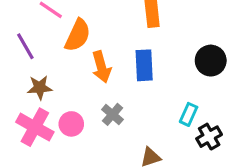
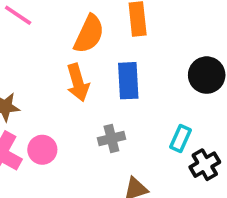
orange semicircle: (78, 35) -> (89, 34), moved
gray cross: (112, 114) -> (111, 139), moved, turned 35

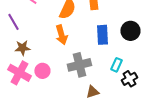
blue rectangle: (128, 81) -> (102, 35), moved
gray cross: (111, 139) -> (79, 65), size x1.6

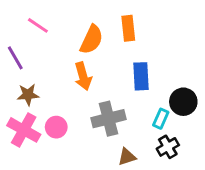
black circle: (130, 31) -> (183, 102), moved
black cross: (129, 79) -> (168, 147), moved

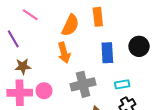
black circle: (183, 102) -> (139, 46), moved
cyan rectangle: (161, 119) -> (122, 84), turned 56
pink cross: (24, 130) -> (20, 93), turned -30

